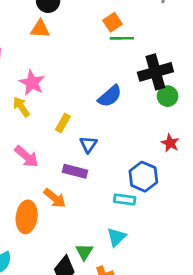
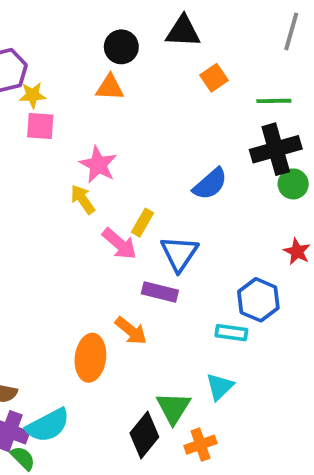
green line: (122, 38) -> (274, 101), moved
blue triangle: (88, 144) -> (179, 253), size x1.5
pink arrow: (27, 156) -> (119, 244), moved
green triangle: (84, 252) -> (173, 408), size x1.4

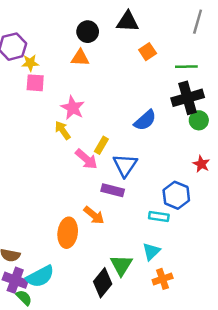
orange cross: (200, 445) -> (163, 279), moved

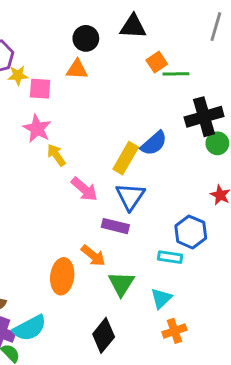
green line: (186, 67) -> (176, 74), moved
pink square: (35, 83) -> (40, 89), moved
pink star: (73, 108) -> (37, 129), moved
yellow rectangle: (101, 145) -> (126, 158), moved, size x1.5
green triangle: (121, 265) -> (121, 284), moved

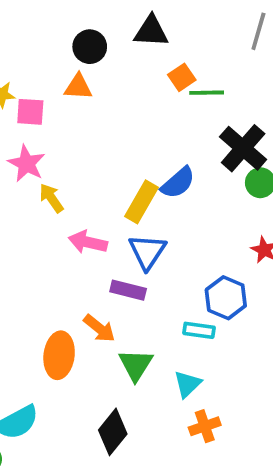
black cross: (204, 117) -> (243, 148), turned -33
pink arrow: (84, 189) -> (88, 242), turned 152

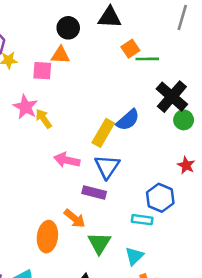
pink square: (30, 112) -> (42, 71), moved
yellow arrow: (51, 198) -> (44, 119), moved

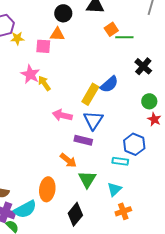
black cross: (172, 97) -> (143, 66), size x0.7
green circle: (184, 120) -> (149, 101), moved
orange ellipse: (47, 237) -> (47, 189), moved

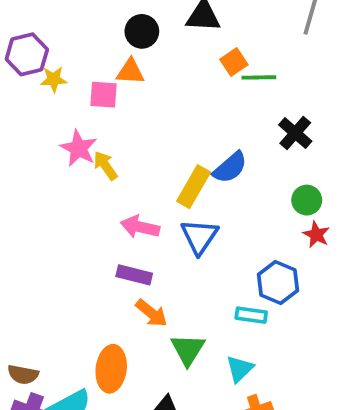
purple rectangle: (83, 140) -> (134, 275), moved

